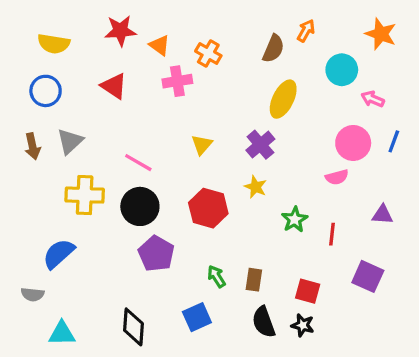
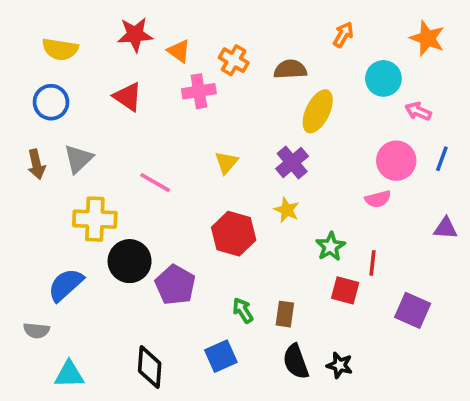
brown semicircle: (273, 49) -> (290, 69), moved, turned -116
black circle: (140, 206) -> (130, 261), moved
purple triangle: (382, 215) -> (446, 228), moved
red square: (308, 291) -> (345, 290), moved

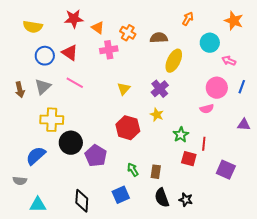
blue circle: (51, 102) -> (45, 56), moved
pink line: (155, 183) -> (75, 83), moved

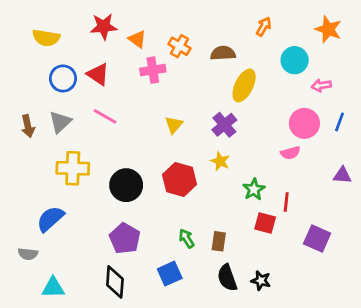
pink arrow: (229, 61) -> (321, 85), turned -32
black circle: (71, 143) -> (126, 185), moved
purple pentagon: (96, 156) -> (125, 238), moved

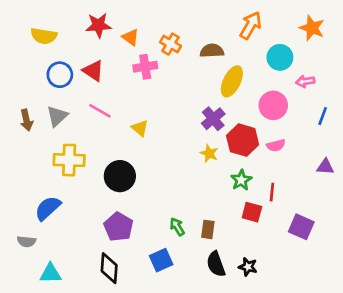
orange arrow: (264, 27) -> (251, 25), size x1.5
pink circle: (304, 123) -> (273, 105), moved
yellow triangle: (174, 125) -> (140, 128), moved, turned -30
red hexagon: (179, 180) -> (243, 140), moved

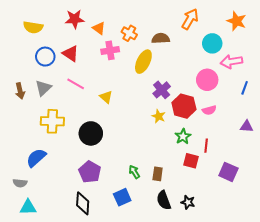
yellow ellipse: (232, 81) -> (143, 62), moved
pink arrow: (305, 81) -> (231, 62), size x1.5
cyan triangle: (50, 273) -> (28, 207), moved

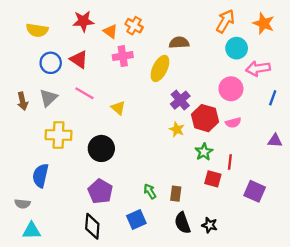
orange arrow: (190, 19) -> (225, 21), moved
orange cross: (129, 33) -> (134, 26), moved
blue semicircle: (36, 158) -> (41, 176), turned -35

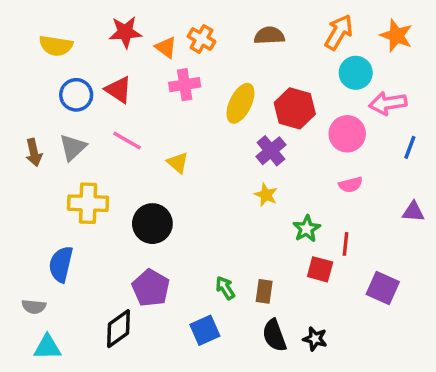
brown semicircle: (179, 43) -> (269, 36), moved
red hexagon: (205, 118) -> (295, 108), moved
black diamond: (92, 226) -> (119, 329), moved, turned 50

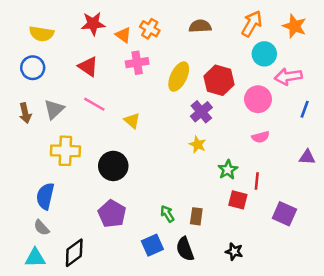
blue circle: (76, 95) -> (33, 68), moved
gray semicircle: (34, 307) -> (41, 228), moved, turned 42
black diamond: (119, 329) -> (74, 253), moved
black semicircle: (274, 335) -> (185, 249), moved

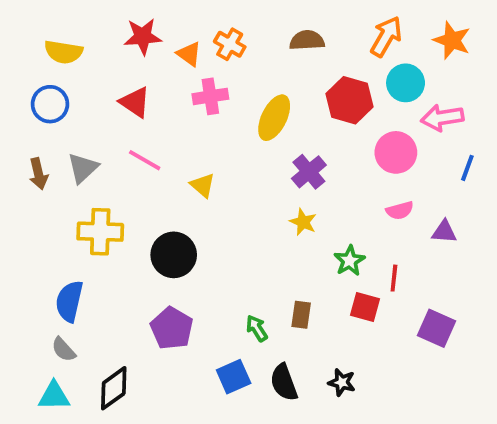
red hexagon: (219, 80) -> (350, 100), moved
purple triangle: (307, 157) -> (444, 232), moved
brown rectangle: (196, 216) -> (301, 315), moved
black star: (234, 252) -> (342, 382), moved

